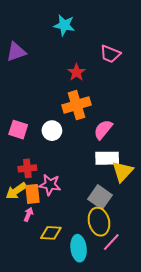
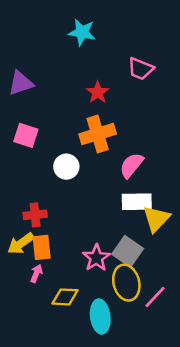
purple triangle: (16, 52) -> (21, 83), moved
pink square: (18, 130) -> (26, 135), moved
pink star: (50, 185) -> (96, 258), moved, turned 30
pink line: (111, 242) -> (155, 297), moved

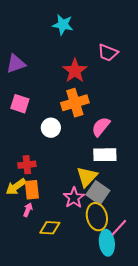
red star: (98, 92) -> (75, 71), size x1.4
yellow triangle: (156, 219) -> (87, 177), moved
cyan ellipse: (100, 316) -> (107, 243), moved

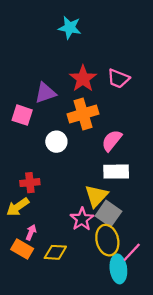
pink trapezoid: (108, 53) -> (118, 79), moved
purple triangle: (16, 64) -> (45, 93), moved
orange rectangle: (32, 190) -> (22, 249), moved, turned -54

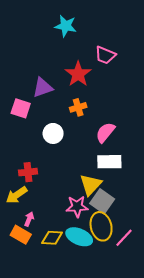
pink trapezoid: (118, 79) -> (105, 55), moved
orange cross: (83, 114) -> (78, 107), size x0.6
pink star: (82, 219) -> (77, 207), turned 30
cyan ellipse: (118, 269) -> (79, 237), moved, turned -60

